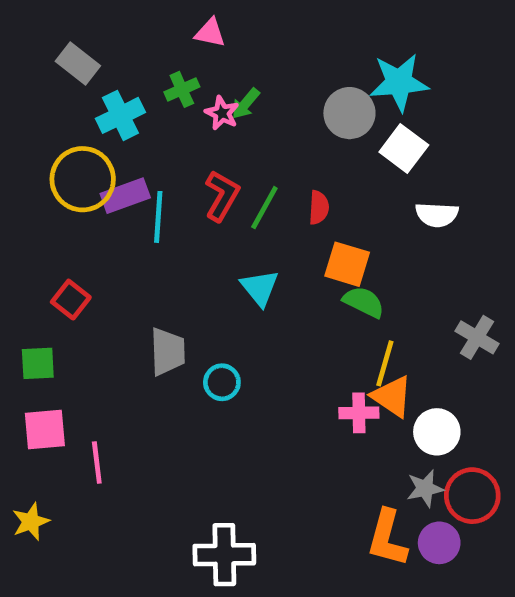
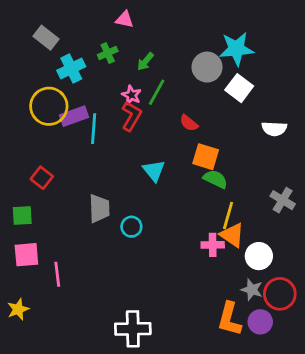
pink star: (222, 113) -> (131, 95), moved
green line: (264, 208) -> (157, 92), moved
red semicircle: (319, 208) -> (189, 123), turned 126
white semicircle: (437, 215) -> (274, 129), moved
gray star: (425, 489) -> (252, 290), turned 30

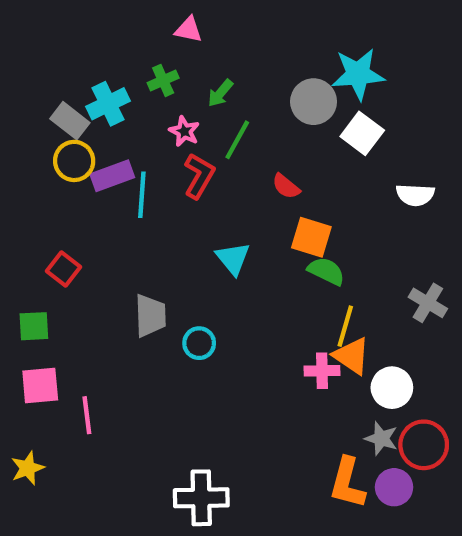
gray rectangle: (46, 38) -> (70, 121), moved
pink star: (131, 95) -> (184, 131), moved
yellow circle: (49, 106) -> (74, 161), size x0.7

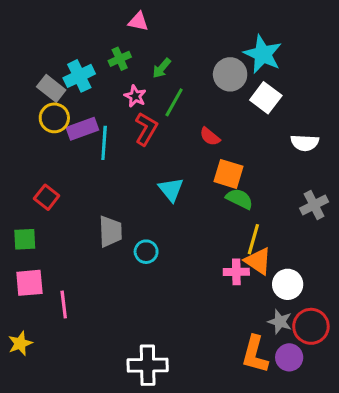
cyan star: (358, 74) -> (263, 54), turned 30
gray cross: (428, 303) -> (314, 205), moved, turned 32

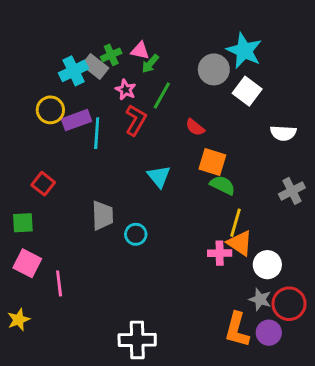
pink triangle: (138, 21) -> (140, 51), moved
gray rectangle: (51, 88) -> (95, 67), moved
pink square: (29, 283) -> (27, 263), turned 32

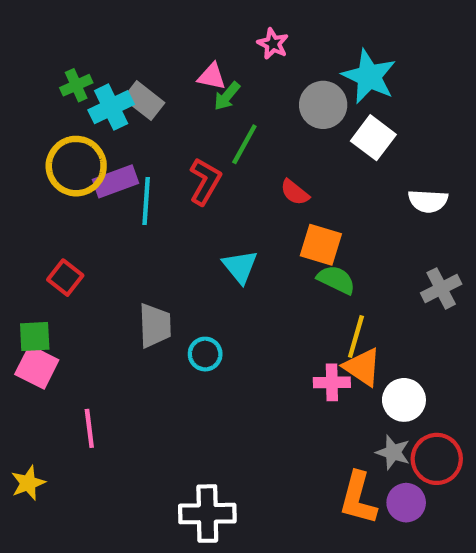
green cross: (111, 55) -> (76, 85), moved
pink star: (126, 90) -> (273, 44), moved
yellow circle: (50, 110) -> (76, 166), size x1.4
pink square: (27, 263) -> (37, 367), moved

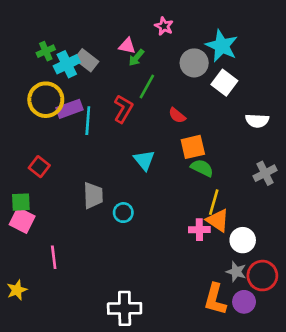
orange square: (321, 245) -> (193, 147), turned -30

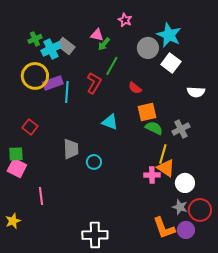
cyan triangle: (144, 160) -> (110, 122), turned -30
gray cross: (265, 173) -> (181, 129), moved
orange L-shape: (215, 299) -> (164, 228), turned -35

